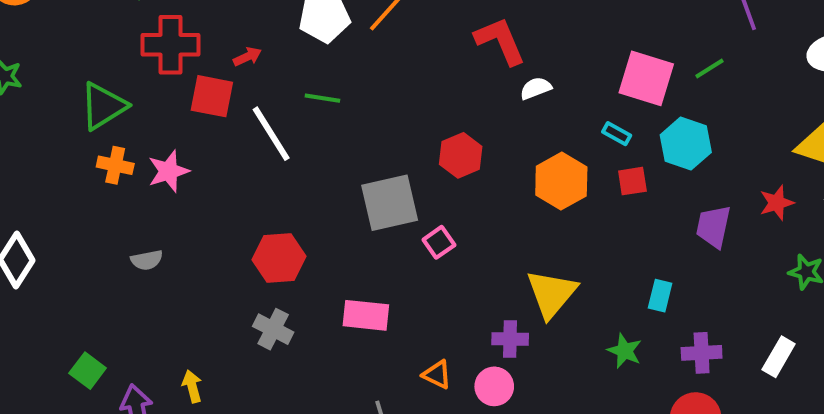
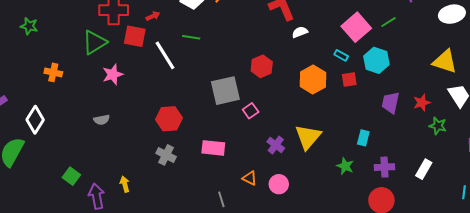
pink square: (646, 78) -> (356, 27), turned 32
green triangle: (103, 106) -> (95, 42), moved
orange cross: (115, 165) -> (53, 72), moved
red star: (777, 203) -> (422, 103), moved
purple cross: (510, 339) -> (276, 145), moved, turned 36

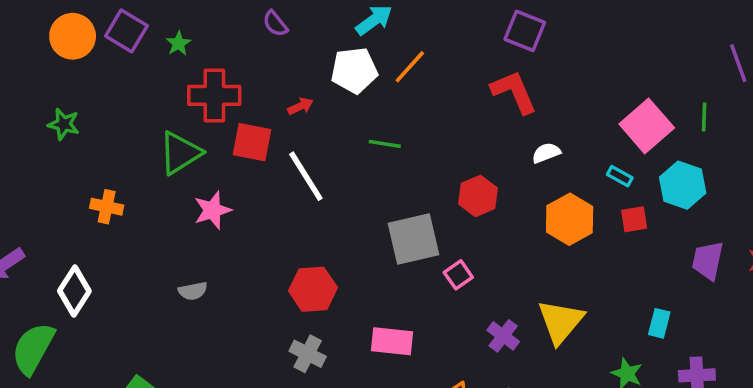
red arrow: (153, 16) -> (300, 106), moved
green line: (388, 22) -> (704, 117), turned -56
white semicircle: (300, 32) -> (546, 153), moved
green line: (191, 37) -> (385, 144), moved

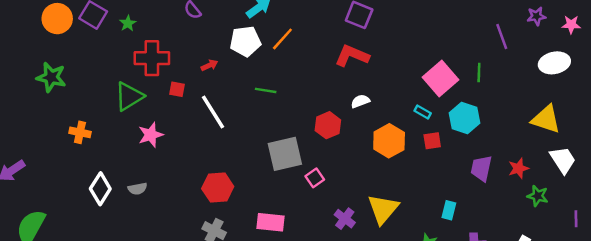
red L-shape: (514, 92) -> (352, 56), turned -44
green star: (64, 124) -> (51, 77), size x1.4
red square: (252, 142) -> (177, 89), size x0.6
white semicircle: (546, 153) -> (360, 101), moved
white diamond: (74, 291) -> (100, 189), moved

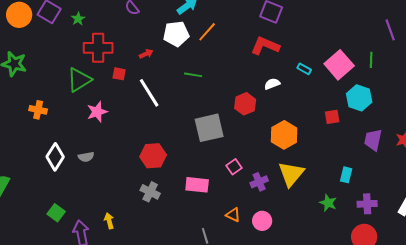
cyan rectangle: (423, 112) -> (304, 69), moved
orange hexagon: (389, 141) -> (284, 135), moved
pink square: (315, 178) -> (234, 167), moved
purple cross: (345, 219) -> (259, 182), turned 30

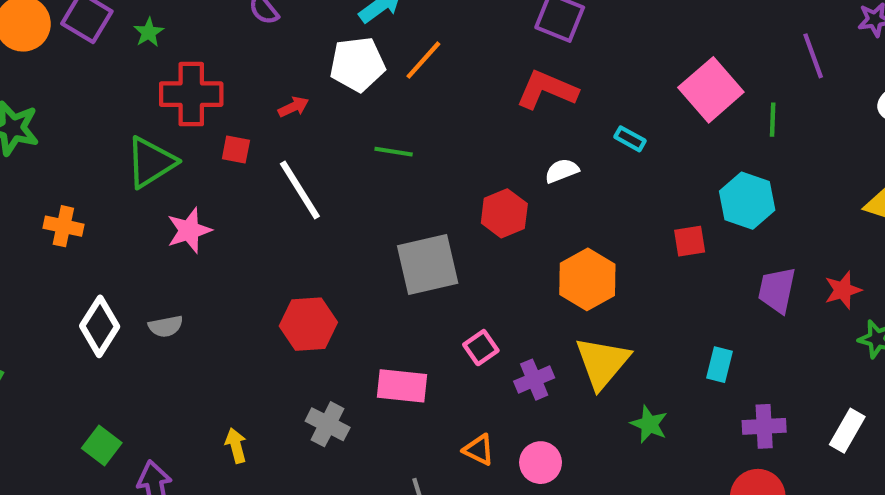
pink square: (339, 65) -> (711, 90), moved
gray cross: (150, 192) -> (328, 424), moved
green star: (328, 203) -> (649, 424), moved
yellow arrow: (109, 221) -> (236, 446), moved

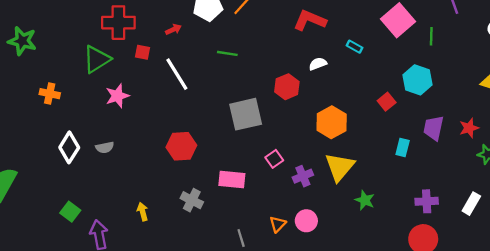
red square: (690, 241) -> (387, 102), turned -30
cyan rectangle: (719, 365) -> (403, 147), moved
orange triangle: (479, 450) -> (278, 224), moved, turned 48

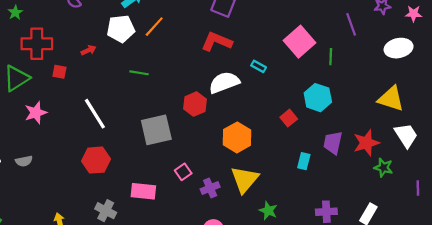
white semicircle: (318, 64) -> (224, 83), size x1.8
white line: (177, 74) -> (95, 114), moved
red star: (469, 128) -> (366, 143), size x1.4

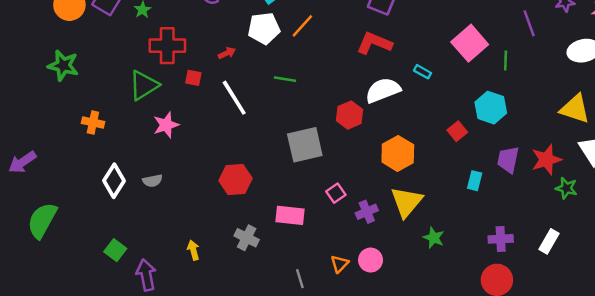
white line: (95, 114) -> (234, 98), moved

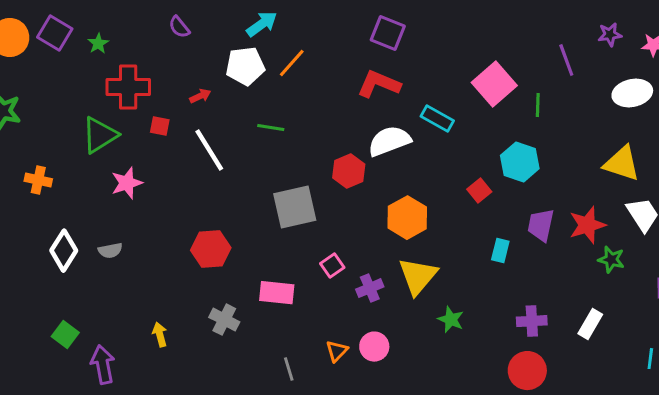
cyan rectangle: (423, 72) -> (437, 119), size x1.5

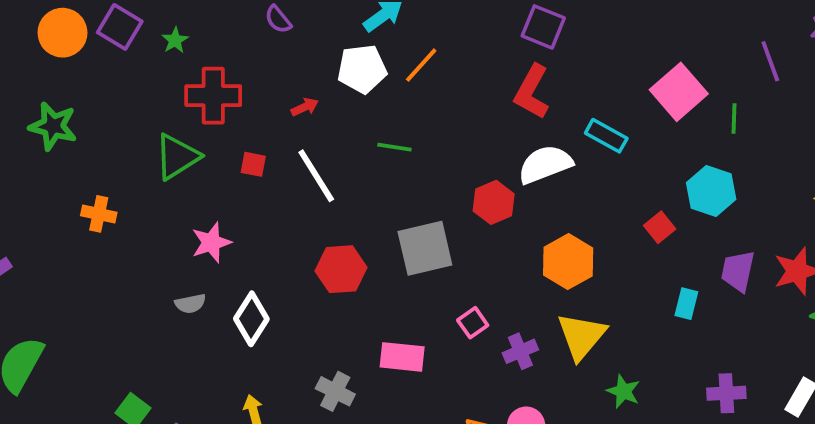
red L-shape: (379, 84) -> (532, 92), turned -84
red square: (160, 126) -> (253, 164), moved
pink star: (127, 183) -> (211, 243), moved
red hexagon: (211, 249) -> (341, 269), moved
white diamond: (64, 251) -> (251, 319), moved

